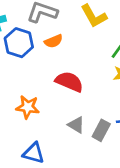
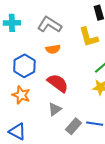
blue hexagon: (19, 43) -> (24, 66), moved
gray triangle: (76, 125) -> (55, 109), moved, turned 40

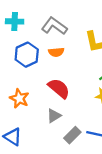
blue hexagon: (24, 66) -> (27, 55), moved

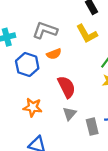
red semicircle: (59, 88) -> (67, 87), turned 40
gray rectangle: (72, 135) -> (92, 127), turned -42

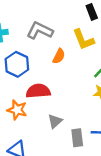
orange semicircle: (54, 54) -> (59, 56), moved, turned -48
red semicircle: (67, 87) -> (38, 91), moved, turned -75

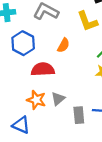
orange semicircle: (59, 56) -> (63, 45), moved
orange star: (17, 110) -> (36, 100), moved

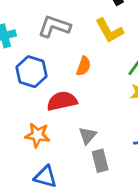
orange star: (36, 100) -> (37, 135), moved
gray rectangle: (79, 115) -> (100, 161), moved

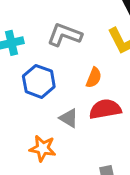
red semicircle: (62, 101) -> (105, 109), moved
gray triangle: (88, 136) -> (69, 118), moved, turned -42

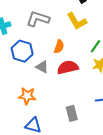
gray triangle: (69, 118) -> (42, 67), moved

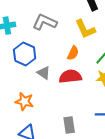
orange semicircle: (59, 47) -> (73, 53), moved

